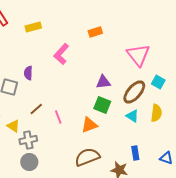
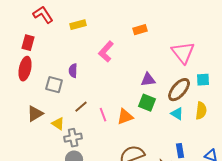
cyan square: (158, 82) -> (203, 80), turned -32
orange triangle: (89, 125) -> (125, 117), moved

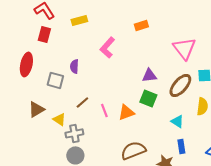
red rectangle: (28, 43) -> (44, 34), moved
cyan triangle: (177, 114) -> (177, 121), moved

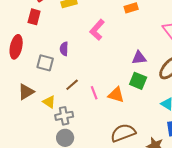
orange triangle: (126, 112) -> (116, 95), turned 36

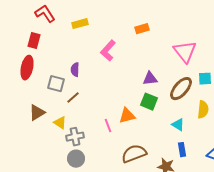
red rectangle: (34, 17) -> (34, 41), moved
brown line: (72, 85) -> (73, 98), moved
pink line: (94, 93) -> (108, 126), moved
orange triangle: (116, 95) -> (127, 116), turned -30

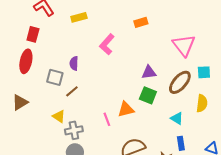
brown triangle: (37, 113) -> (20, 102), moved

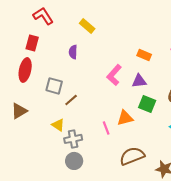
yellow rectangle: (79, 17) -> (87, 26), moved, turned 56
orange rectangle: (141, 22) -> (144, 55), moved, turned 40
pink L-shape: (107, 44) -> (114, 75), moved
purple semicircle: (74, 63) -> (73, 52), moved
purple triangle: (149, 72) -> (139, 81), moved

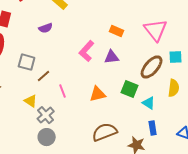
purple semicircle: (73, 52) -> (46, 28), turned -112
green square: (147, 104) -> (130, 89), moved
pink line: (106, 128) -> (63, 91), moved
gray cross: (73, 139) -> (46, 115), turned -30

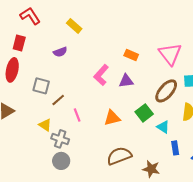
green square: (130, 89) -> (144, 113), turned 30
gray cross: (46, 115) -> (60, 139), turned -30
blue rectangle: (153, 128) -> (175, 148), moved

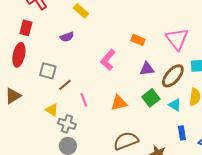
purple triangle: (126, 81) -> (147, 69), moved
cyan triangle: (163, 127) -> (175, 105), moved

